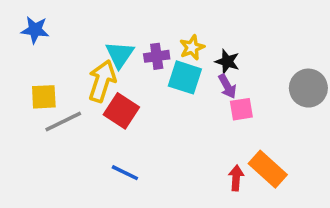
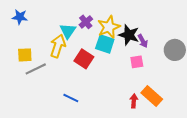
yellow star: (192, 47) -> (109, 27), size x1.6
purple cross: (157, 56) -> (86, 22), moved, turned -32
black star: (227, 62) -> (129, 35), size x1.5
purple arrow: (227, 86) -> (143, 41), moved
red square: (121, 111) -> (84, 59), moved

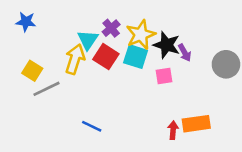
yellow square: (25, 55) -> (32, 71), turned 35
red square: (84, 59) -> (106, 57), moved
pink square: (137, 62) -> (164, 76), moved
orange rectangle: (152, 96) -> (196, 124), turned -50

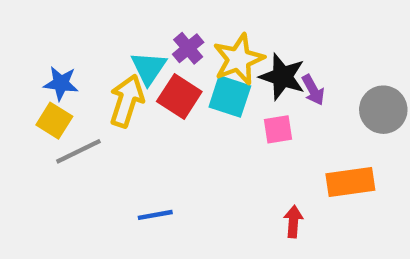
blue star: (26, 22) -> (61, 83), moved
orange rectangle: (196, 124) -> (350, 182), moved
blue line: (92, 126) -> (155, 215), turned -36

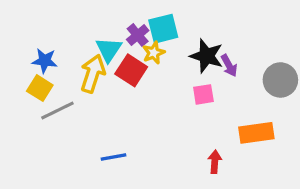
yellow star: (239, 59) -> (154, 53), moved, size x0.6
cyan square: (230, 96) -> (163, 29), moved, turned -32

